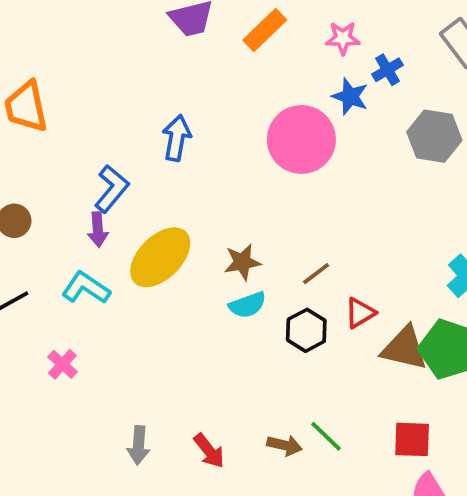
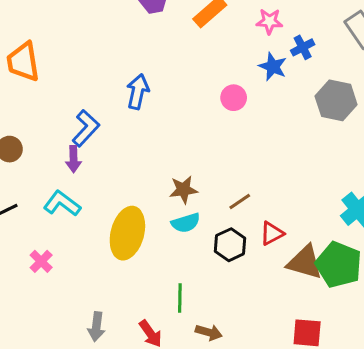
pink circle: (301, 139) -> (234, 98), size x0.5
yellow ellipse: (160, 257) -> (127, 233), moved, turned -33
green line: (326, 436) -> (180, 298), moved, turned 44

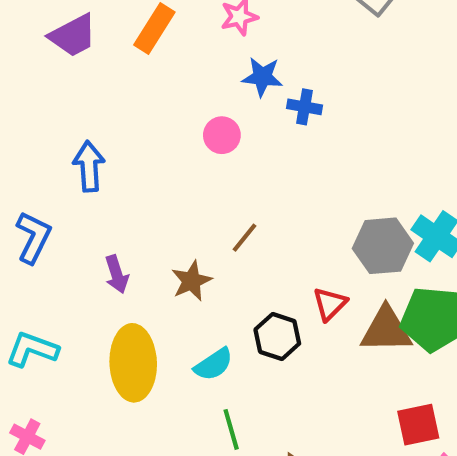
blue cross: (303, 47) -> (305, 107), moved, turned -35
gray hexagon: (336, 100) -> (383, 246), moved
purple arrow: (73, 159) -> (117, 274), moved
brown line: (240, 201) -> (245, 238), moved
cyan semicircle: (186, 223) -> (214, 364), moved

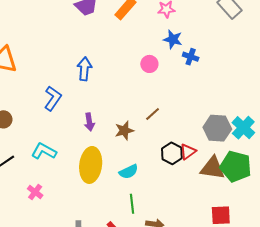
black hexagon: (277, 336) -> (172, 153), moved

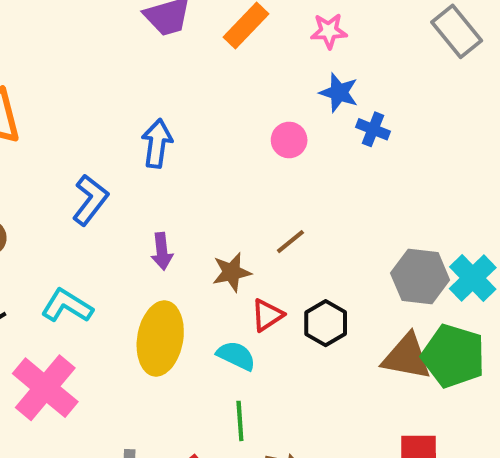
red triangle: (188, 152) -> (267, 315), moved
cyan semicircle: (129, 172) -> (236, 356), turned -132
pink cross: (35, 192) -> (45, 388), size x2.0

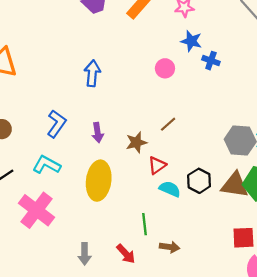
blue L-shape: (90, 200) -> (57, 124), moved
black hexagon: (326, 323) -> (199, 181), moved
cyan semicircle: (236, 356) -> (170, 189), moved

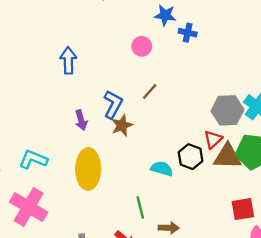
blue L-shape: (57, 124) -> (113, 104), moved
brown line: (168, 124) -> (150, 92), moved
red triangle: (157, 165) -> (213, 139), moved

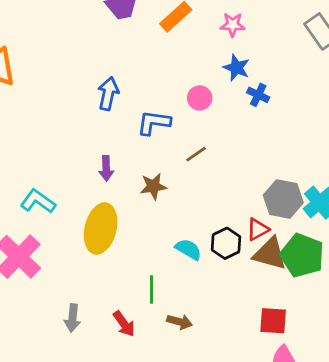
blue L-shape: (113, 104) -> (154, 123), moved, turned -124

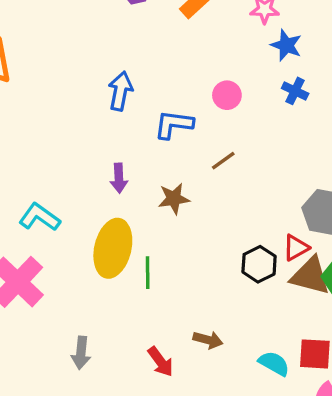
blue star: (237, 68) -> (286, 45), moved
cyan semicircle: (188, 249) -> (274, 363), moved
green line: (152, 289) -> (148, 273), moved
brown arrow: (180, 322) -> (208, 340), moved
red arrow: (124, 324) -> (161, 362), moved

